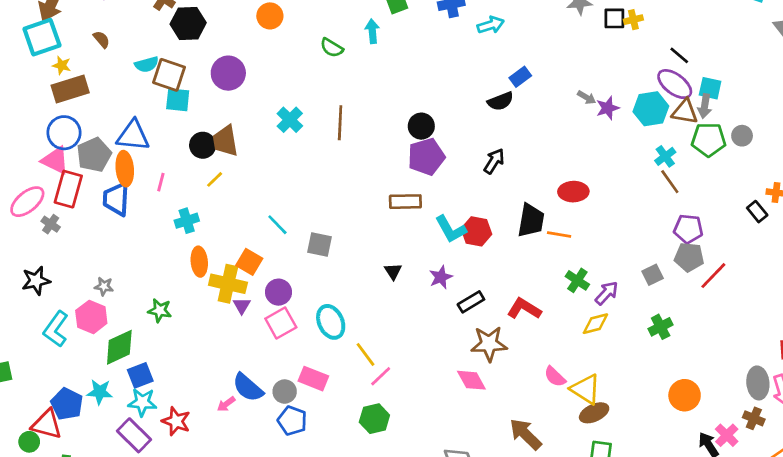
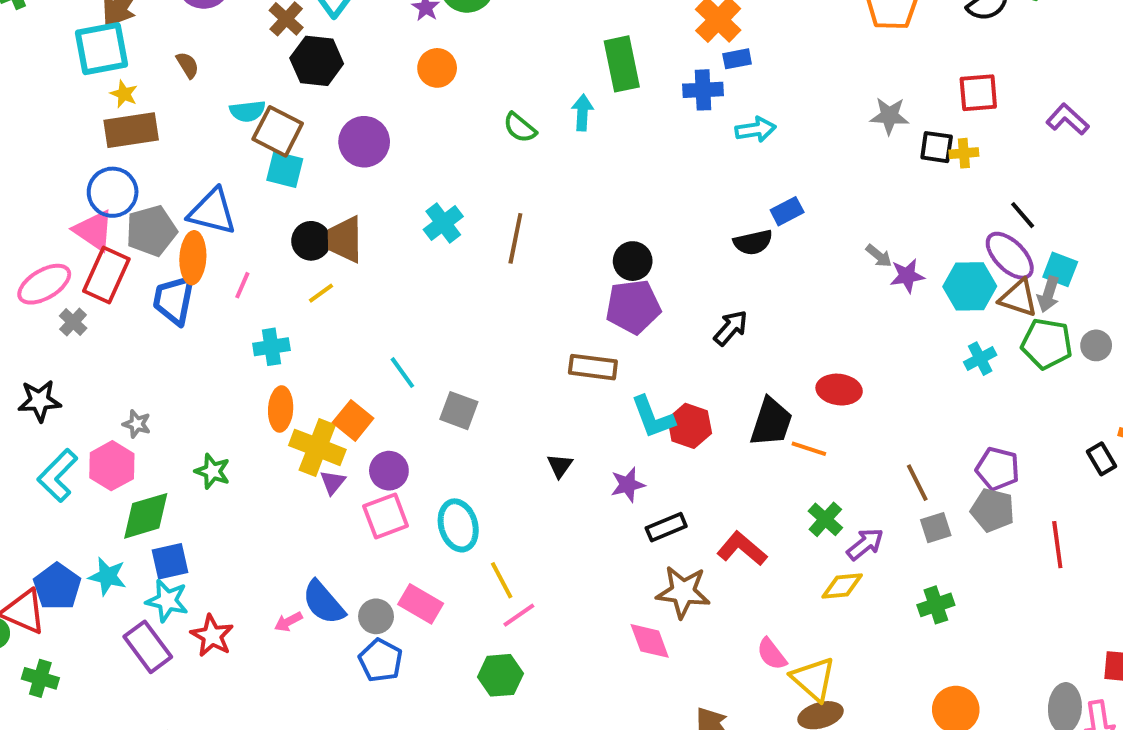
brown line: (670, 182) -> (917, 483), moved
red line: (713, 276) -> (1057, 545), moved, turned -60

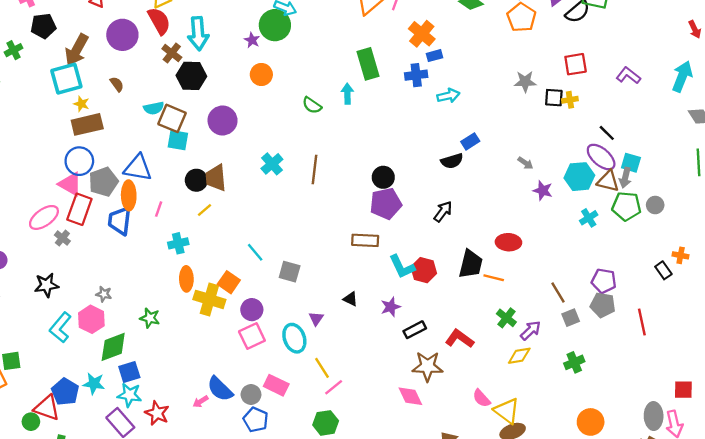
purple star: (907, 276) -> (543, 190), moved, turned 30
black triangle: (560, 466) -> (350, 299), turned -35
purple triangle: (333, 482) -> (316, 319), moved

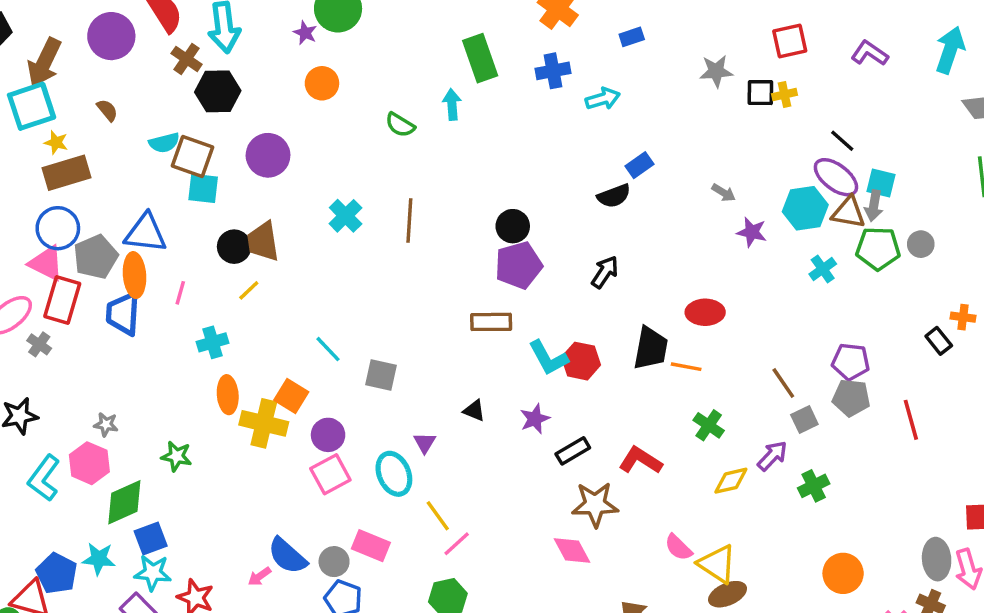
blue rectangle: (434, 56) -> (632, 37), moved
purple arrow: (531, 330) -> (772, 456), moved

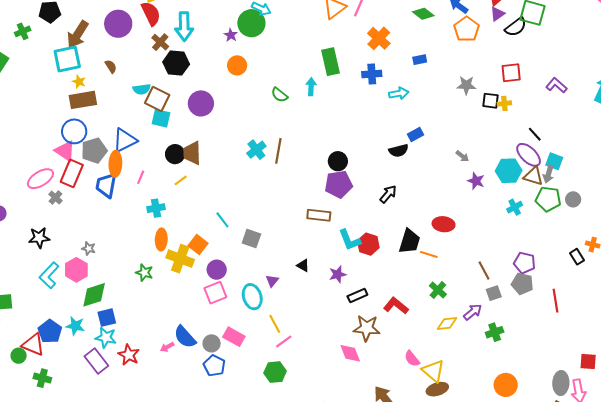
cyan cross: (346, 216) -> (256, 150), moved
blue triangle: (146, 233) -> (125, 140), turned -40
green star: (177, 456) -> (144, 273), moved

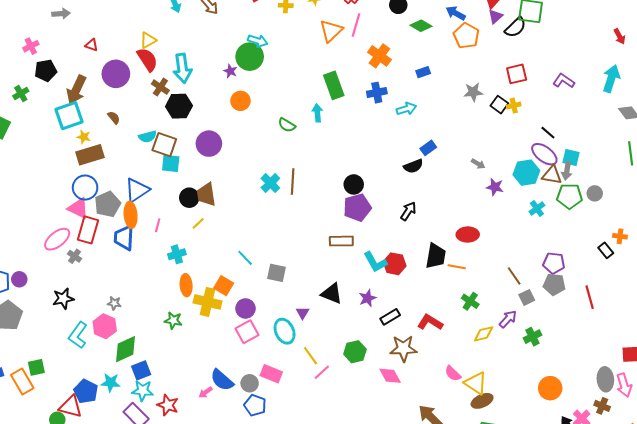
black square: (491, 101) -> (499, 105), turned 36
black triangle: (303, 265) -> (332, 293), size x1.6
green hexagon: (275, 372) -> (355, 352), moved

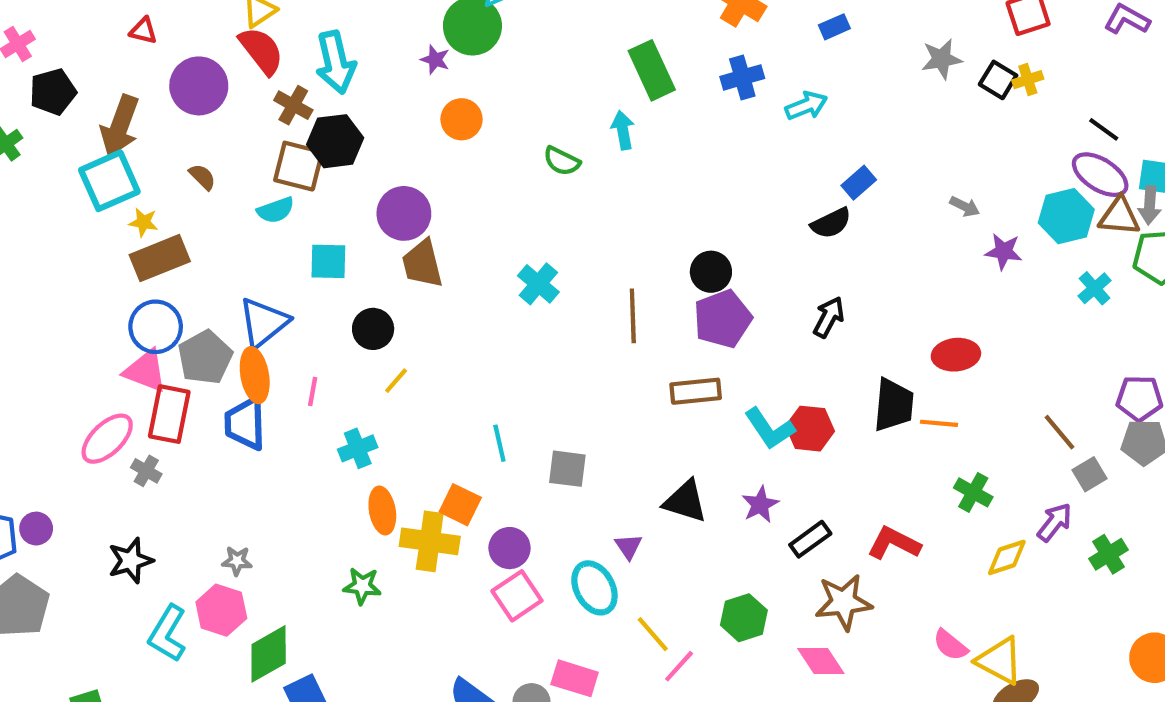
brown square: (164, 145) -> (299, 166), moved
brown line: (293, 182) -> (633, 316), moved
brown trapezoid: (206, 194) -> (422, 264), moved
cyan line: (245, 258) -> (499, 443), turned 36

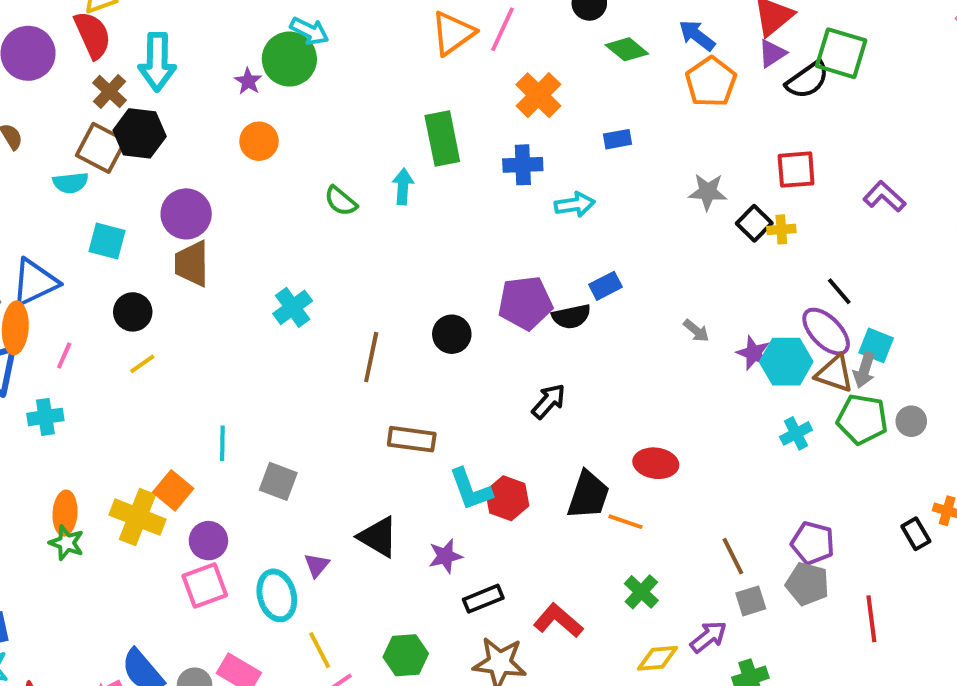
purple star: (1004, 251) -> (753, 353), moved
purple pentagon: (723, 319) -> (525, 303), moved
cyan cross: (358, 448) -> (45, 417), moved
orange ellipse: (382, 510) -> (65, 513), moved

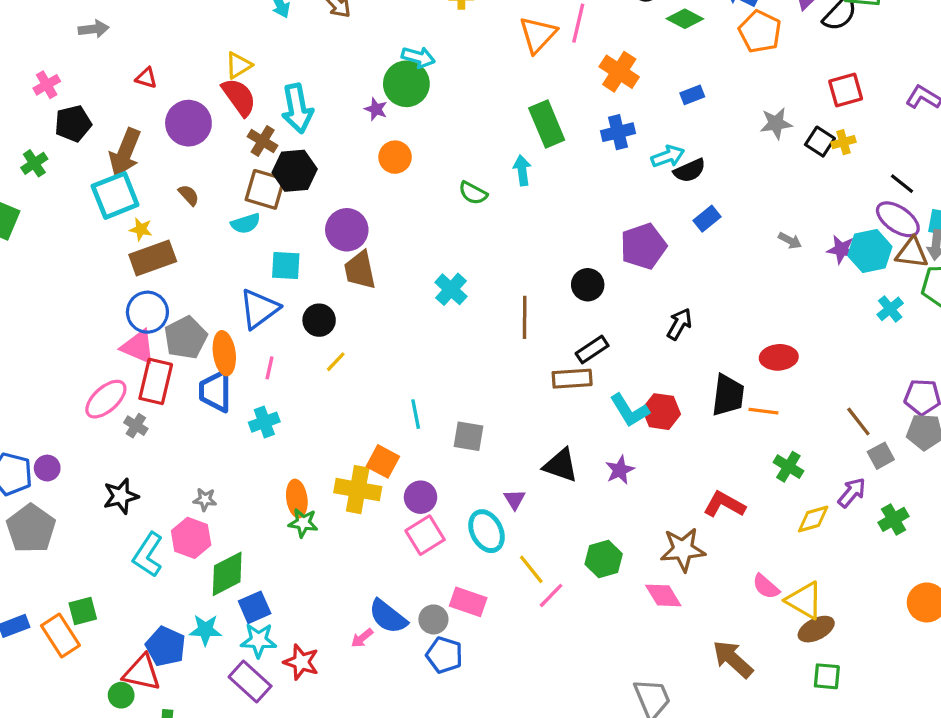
blue triangle: (35, 282) -> (259, 309), moved
black semicircle: (571, 316) -> (690, 171), moved
black rectangle: (483, 599) -> (592, 349), moved

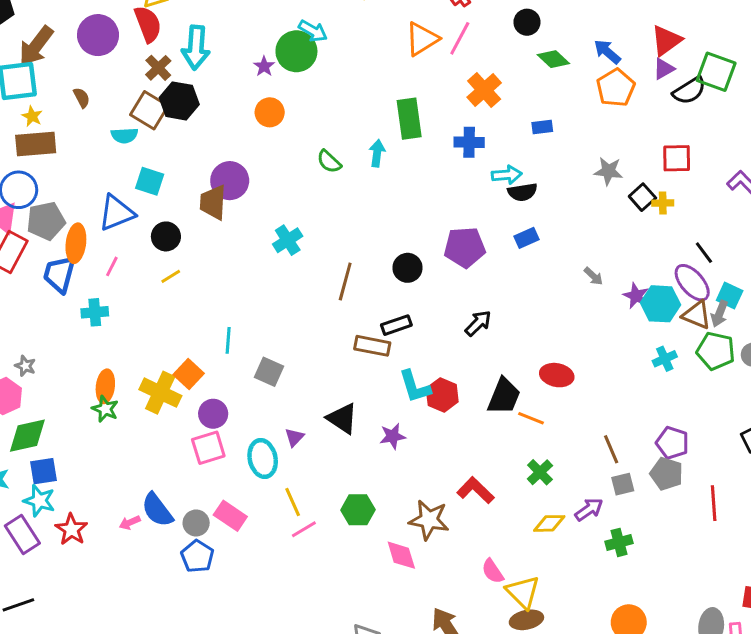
purple circle: (347, 230) -> (230, 181), moved

